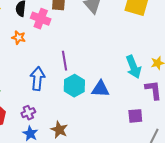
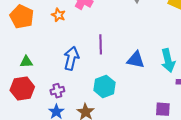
cyan hexagon: (74, 86) -> (104, 86), moved
blue triangle: (100, 89) -> (136, 60), moved

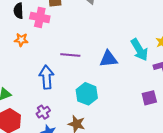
purple line: (101, 44) -> (70, 55), turned -66

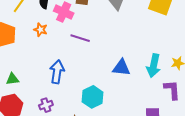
cyan arrow: (139, 50) -> (154, 66), turned 30
purple line: (70, 55) -> (80, 38), moved

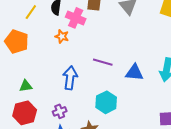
orange star: (41, 30) -> (62, 36), moved
purple line: (80, 38) -> (103, 62), moved

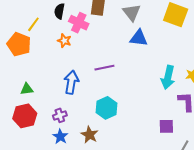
yellow line: (31, 12) -> (33, 24), moved
purple line: (103, 62) -> (104, 68), turned -30
blue triangle: (134, 72) -> (139, 38), moved

